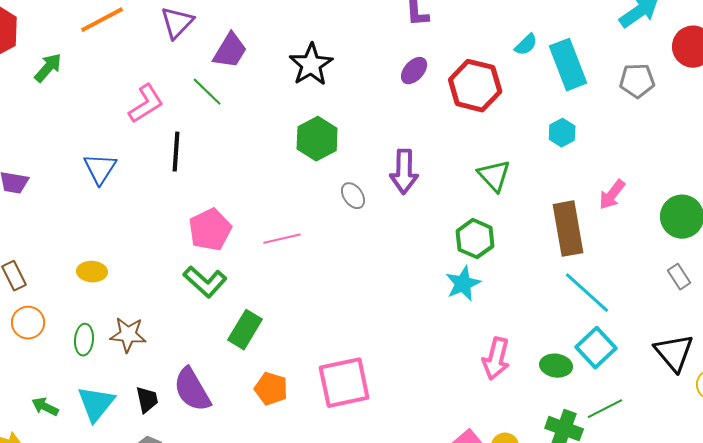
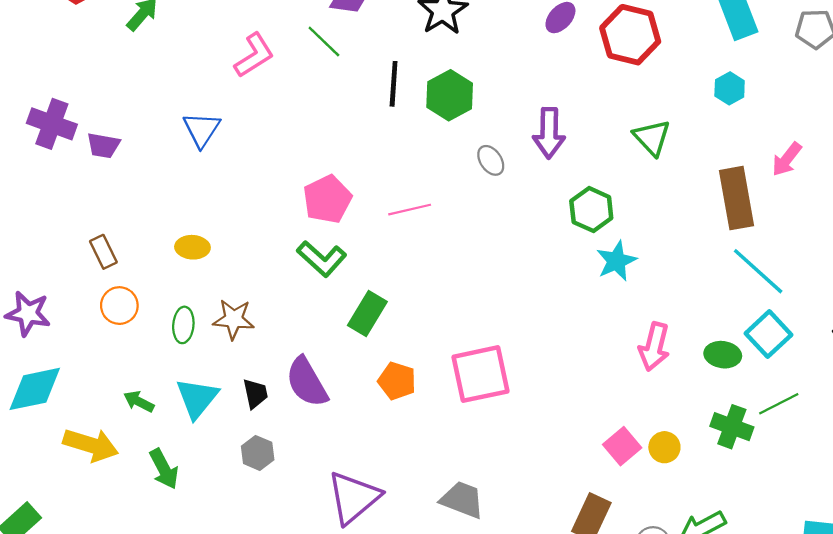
black line: (176, 152) -> (394, 84), moved
green hexagon: (475, 239) -> (591, 210), moved

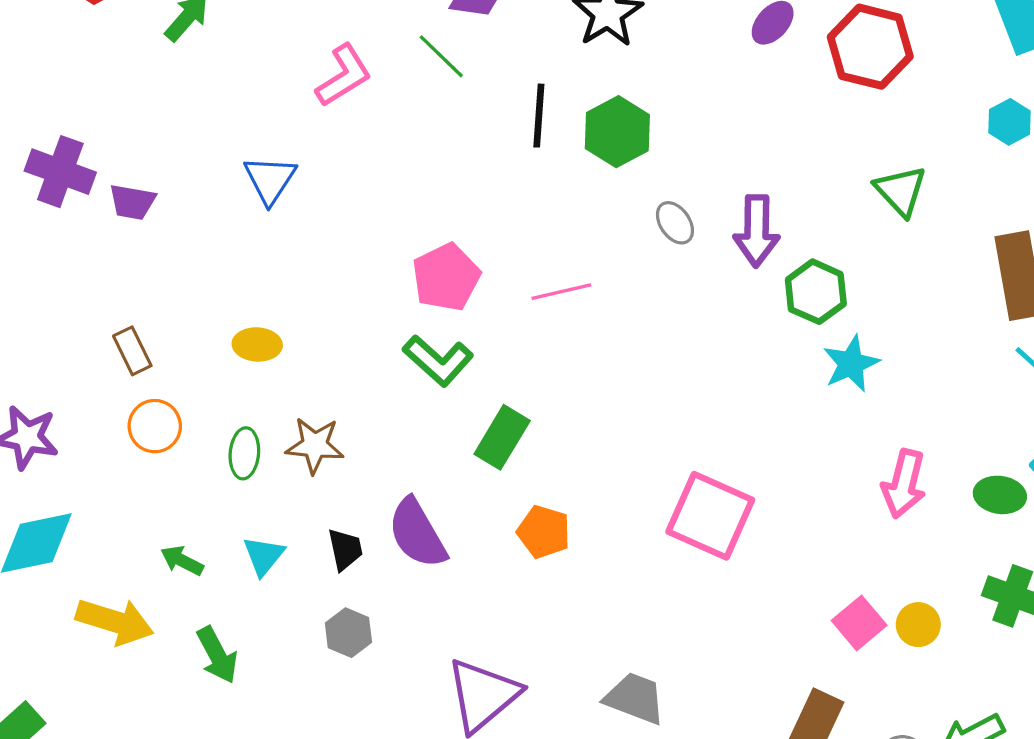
purple arrow: (549, 133) -> (757, 231), moved
pink square: (480, 374) -> (710, 516), moved, turned 36
cyan triangle: (197, 398) -> (264, 556), size x0.7

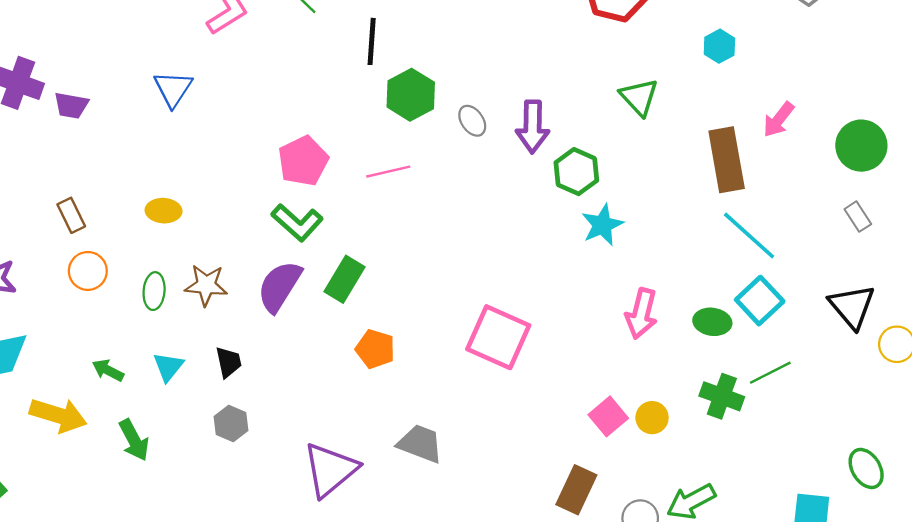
green hexagon: (617, 132) -> (411, 95), moved
purple semicircle: (417, 533) -> (279, 286), moved, turned 62
gray trapezoid: (635, 698) -> (420, 444), moved

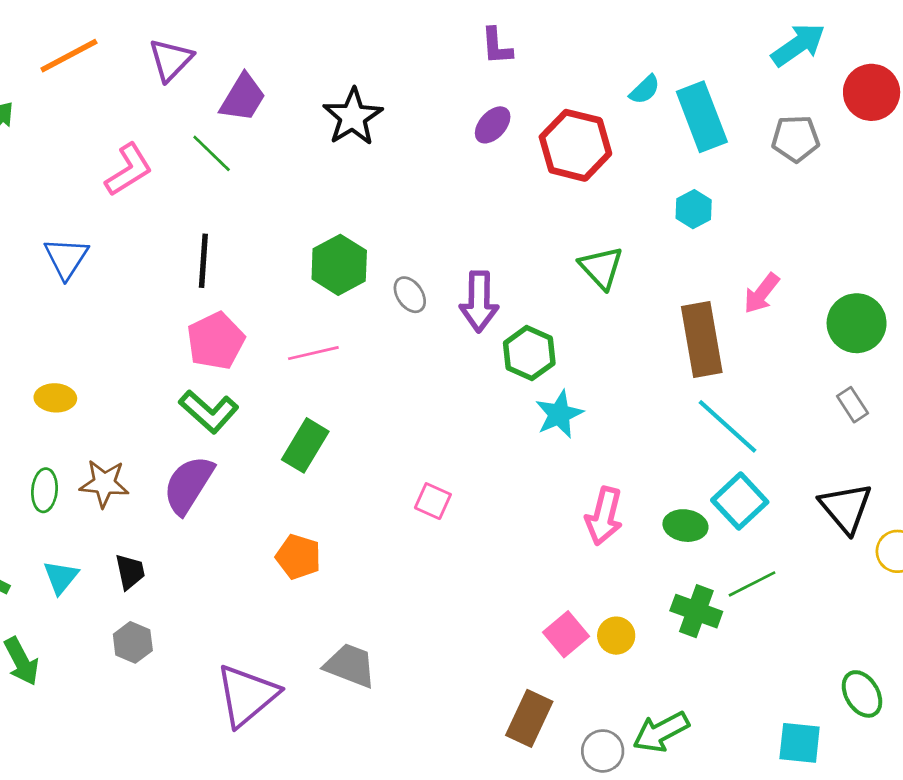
black line: (372, 41) -> (203, 261), moved
green rectangle: (344, 279) -> (305, 445), moved
pink square: (498, 337) -> (433, 501), moved, size x0.5

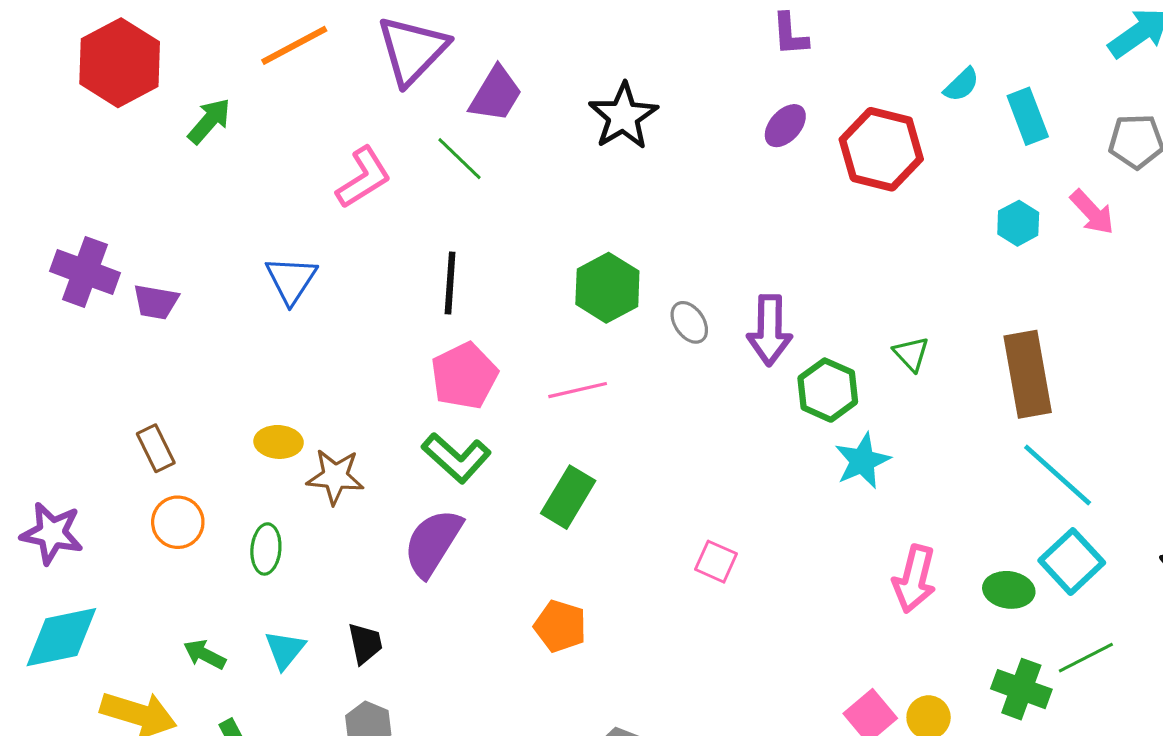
purple triangle: (171, 60) -> (412, 50), size x1.4
cyan rectangle: (702, 117) -> (1028, 116), size x0.7
green triangle: (601, 268) -> (911, 354), moved, size x0.7
pink arrow: (762, 293) -> (1092, 212), moved, turned -81
brown star: (104, 483) -> (335, 477), moved

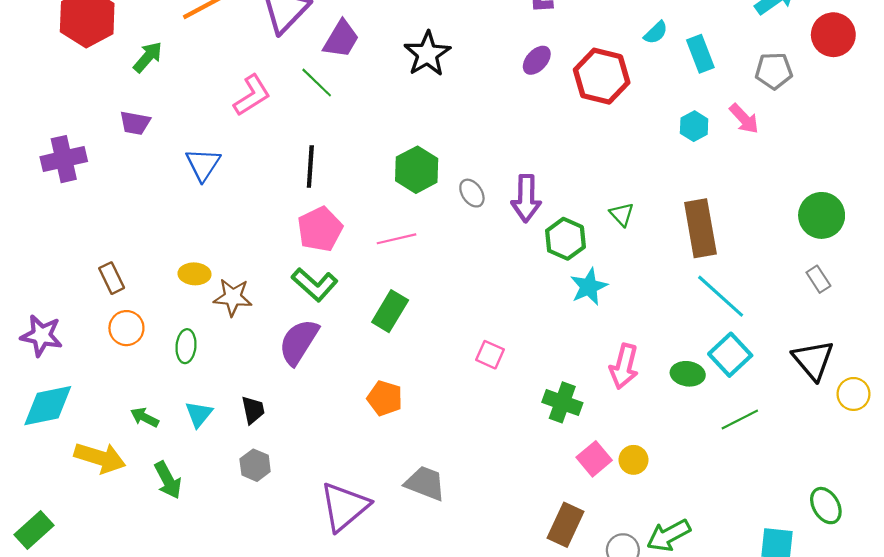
purple cross: (85, 272) -> (64, 159), turned -33
purple trapezoid: (156, 302) -> (135, 123), moved
green cross: (1021, 689) -> (562, 402), moved

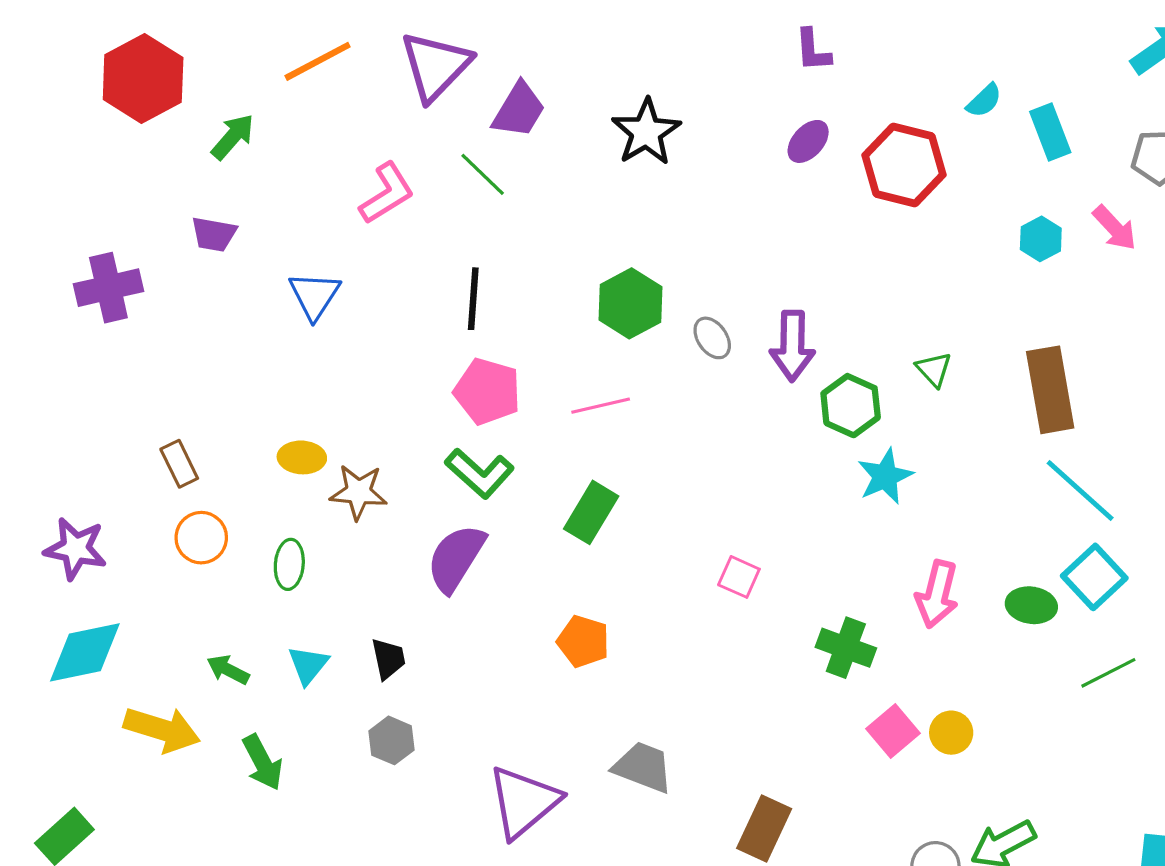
pink pentagon: (320, 229) -> (487, 391), turned -30
brown rectangle: (565, 525) -> (764, 828), moved

